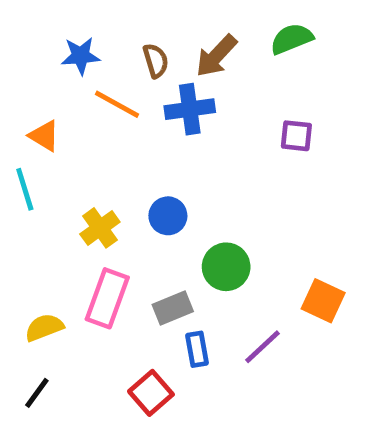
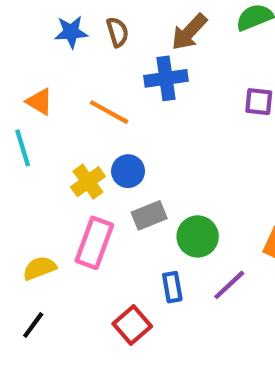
brown semicircle: (156, 61) -> (117, 32), moved
orange line: (117, 104) -> (109, 112), moved
blue circle: (168, 216) -> (128, 171), moved
green circle: (226, 267) -> (198, 236), moved
gray rectangle: (173, 308) -> (149, 215), moved

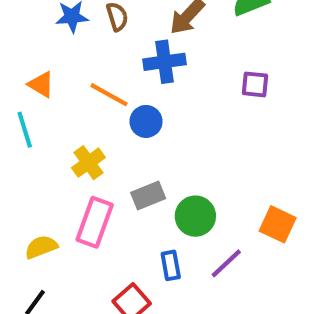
blue circle: (128, 171) -> (146, 121), moved

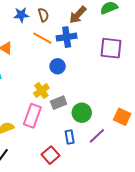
purple square: (255, 84) -> (111, 48), size x1.6
orange line: (109, 95) -> (42, 38), moved
yellow cross: (88, 163) -> (41, 91), moved

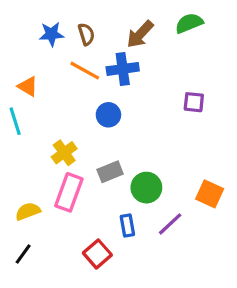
purple square: (111, 48) -> (194, 102), moved, size x0.6
yellow cross: (41, 91) -> (64, 153), moved

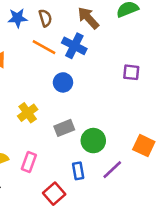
brown arrow: (140, 34) -> (88, 18), turned 95
blue cross: (123, 69) -> (74, 46), turned 35
pink rectangle: (69, 192) -> (29, 162), moved, size x0.7

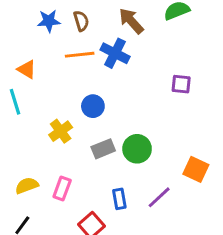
orange line: (44, 47) -> (80, 55), turned -35
blue circle: (63, 82) -> (93, 106), moved
green circle: (93, 141) -> (137, 149), moved

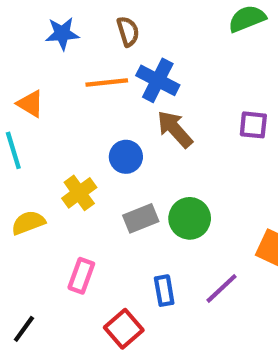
brown semicircle: (81, 21) -> (128, 31), moved
brown arrow: (131, 21) -> (175, 129), moved
yellow semicircle: (27, 186) -> (28, 223), moved

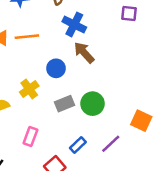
orange line: (107, 82) -> (27, 37), moved
purple square: (253, 125) -> (129, 14), moved
blue rectangle: (164, 291) -> (78, 145), turned 56

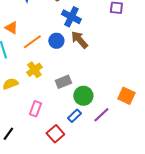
orange line: (27, 37) -> (32, 42), moved, turned -30
blue circle: (56, 68) -> (56, 41), moved
green circle: (93, 104) -> (83, 96), moved

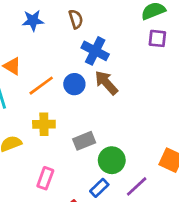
yellow cross: (34, 70) -> (44, 124), turned 35

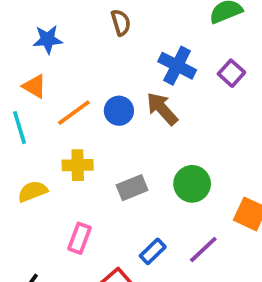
blue star: (33, 20) -> (48, 39), moved
purple square: (157, 38) -> (231, 73), moved, turned 36
blue cross: (95, 51) -> (177, 66), moved
green circle: (112, 160) -> (192, 184), moved

